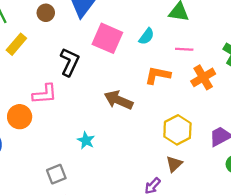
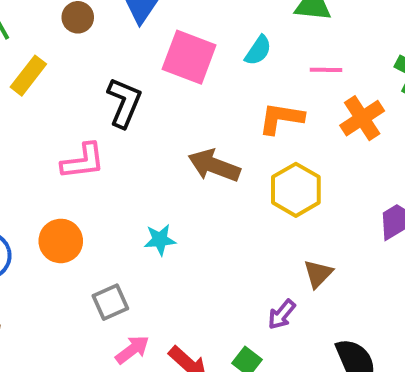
orange circle: (20, 117) -> (61, 241), moved
yellow hexagon: (177, 130) -> (296, 190), moved
cyan star: (86, 140) -> (160, 240), turned -30

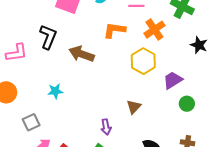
black L-shape: (124, 102) -> (48, 37), moved
yellow hexagon: (296, 190) -> (143, 61), moved
purple arrow: (282, 314) -> (106, 127), moved, turned -49

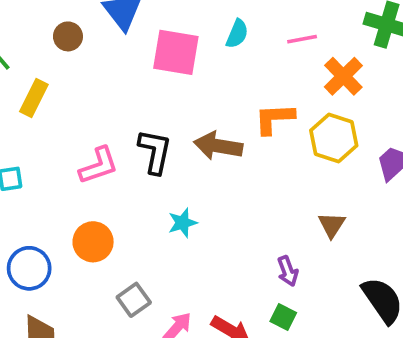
orange L-shape: (114, 30) -> (274, 119), moved
black L-shape: (48, 37) -> (155, 152), moved
gray square: (31, 122) -> (134, 300), moved

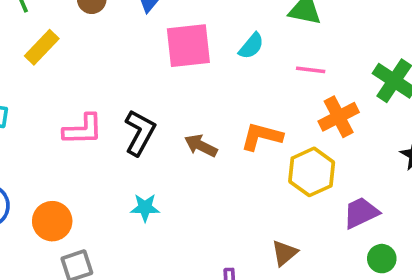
pink square: (176, 52) -> (188, 46), turned -33
brown arrow: (218, 146) -> (201, 146), size x0.7
orange circle: (93, 242) -> (52, 221), moved

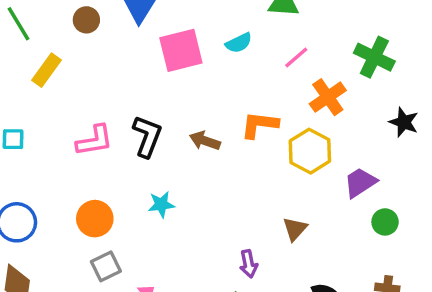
cyan semicircle: (251, 46) -> (239, 43), turned 32
pink line: (311, 70) -> (296, 57), turned -40
orange circle: (52, 221) -> (95, 219), moved

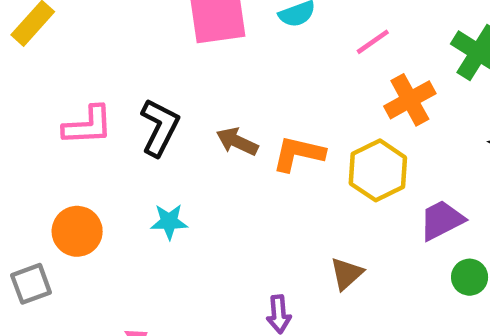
orange L-shape: (259, 125) -> (298, 154), moved
gray square: (106, 266) -> (31, 284), moved

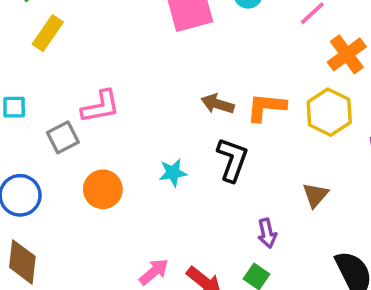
black L-shape: (160, 127) -> (232, 160), moved
gray square: (31, 284) -> (63, 137), moved

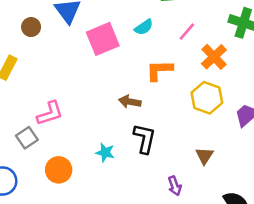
orange L-shape: (266, 107) -> (159, 70), moved
cyan star: (173, 173) -> (105, 152), turned 30

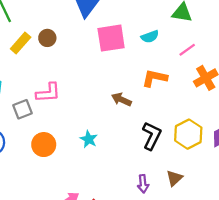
brown circle: (31, 27) -> (47, 38), moved
yellow hexagon: (207, 98) -> (188, 134), moved
black L-shape: (145, 139) -> (152, 136), moved
brown triangle: (204, 156) -> (174, 178), moved

